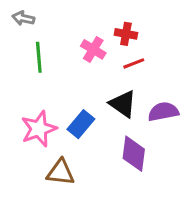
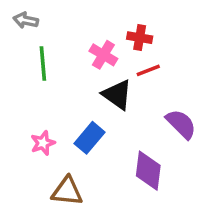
black triangle: (123, 104) -> (117, 95), moved
purple semicircle: (163, 112) -> (181, 124), turned 56
pink star: (39, 129) -> (43, 143), size x0.6

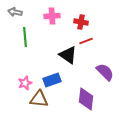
pink cross: (103, 55) -> (52, 16), moved, turned -35
blue rectangle: (90, 138) -> (52, 80), turned 30
brown triangle: (67, 191) -> (39, 99), moved

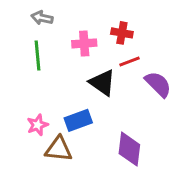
gray arrow: (15, 12) -> (42, 18), moved
pink cross: (52, 16) -> (84, 43), moved
purple semicircle: (105, 72) -> (158, 84), moved

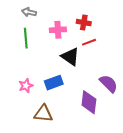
purple semicircle: (158, 84) -> (109, 84), moved
brown triangle: (59, 149) -> (43, 114), moved

